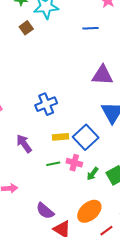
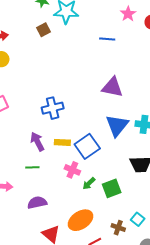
purple arrow: (24, 144) -> (37, 142), moved
green line: (53, 164) -> (32, 167), moved
purple semicircle: (45, 211) -> (37, 203), moved, turned 120

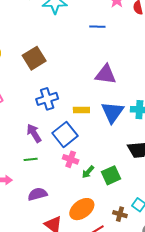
brown square: (43, 30) -> (34, 58), moved, size x1.6
yellow rectangle: (62, 142) -> (81, 110), moved
blue square: (87, 146) -> (65, 134), moved

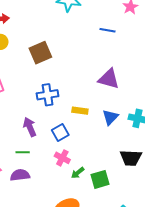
blue triangle: (112, 112) -> (110, 117), size x0.7
blue square: (65, 134) -> (60, 132), size x0.7
purple semicircle: (37, 194) -> (20, 175), moved

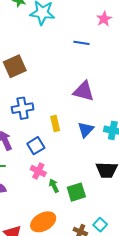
yellow rectangle: (80, 111) -> (55, 124), turned 70
green arrow: (78, 173) -> (54, 186), turned 104

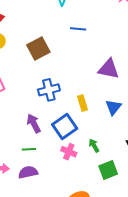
blue line: (81, 43) -> (78, 29), moved
blue square: (36, 146) -> (65, 126), size x1.4
green arrow: (54, 186) -> (94, 146), moved

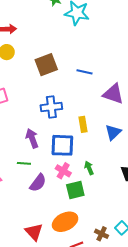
blue line: (78, 29) -> (84, 72), moved
blue square: (65, 126) -> (62, 145), turned 30
green square: (108, 170) -> (75, 190), moved
purple semicircle: (28, 172) -> (38, 183), moved, turned 132

